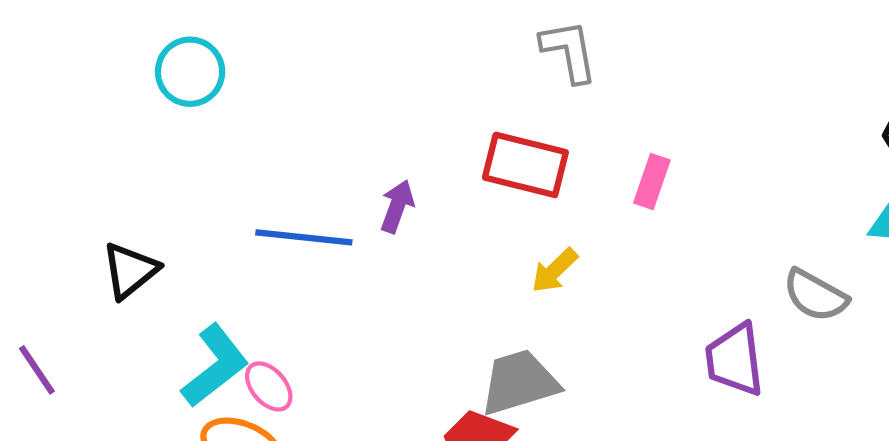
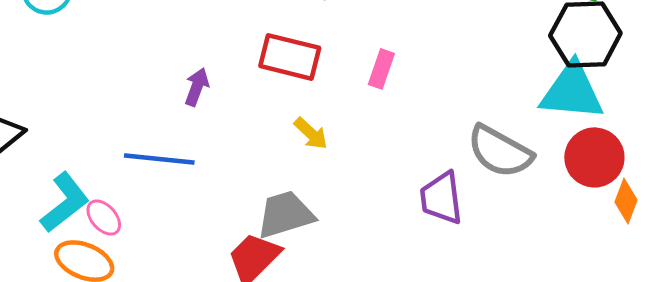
blue line: (304, 237) -> (159, 159), moved
yellow arrow: (554, 271) -> (311, 133), turned -93
gray semicircle: (815, 295) -> (500, 151), size x1.4

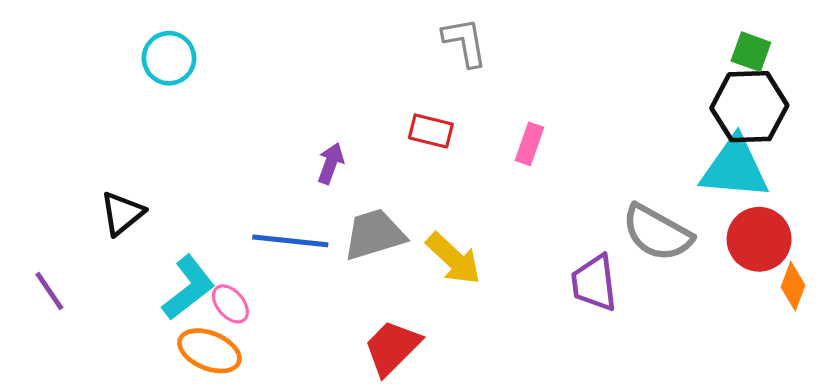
red rectangle: (290, 57) -> (431, 131), size x0.7
yellow arrow: (311, 133) -> (454, 259), moved, size x1.5
gray trapezoid: (285, 215) -> (374, 234), moved

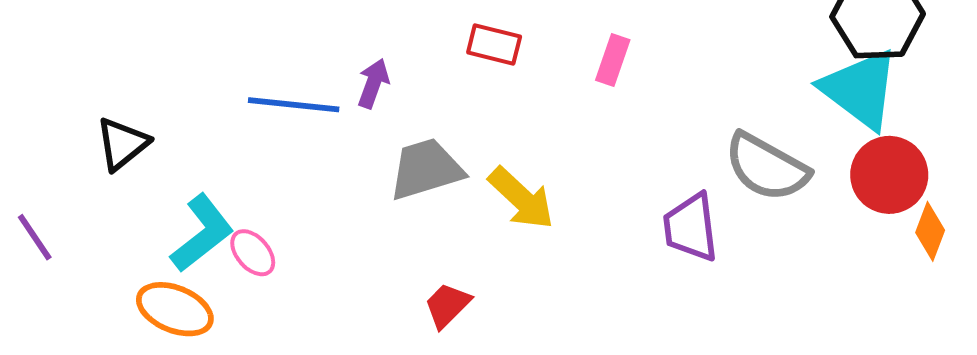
cyan triangle: (735, 168) -> (860, 89), turned 32
blue line: (290, 241) -> (294, 105), moved
red trapezoid: (392, 348) -> (447, 305), size x0.7
orange ellipse: (209, 351) -> (175, 309), moved

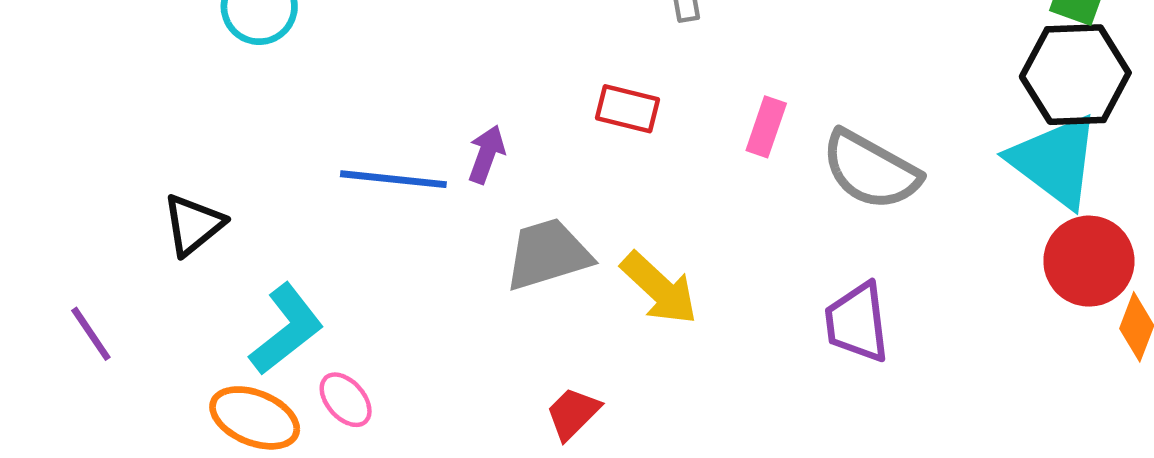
gray semicircle: (767, 167) -> (871, 170), moved
pink ellipse: (253, 253) -> (346, 400), moved

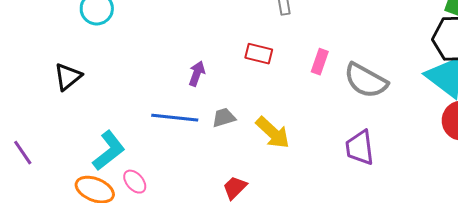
blue line: (393, 179) -> (175, 118), moved
black triangle: (193, 225) -> (68, 77), moved
gray trapezoid: (548, 254) -> (224, 118), size x0.6

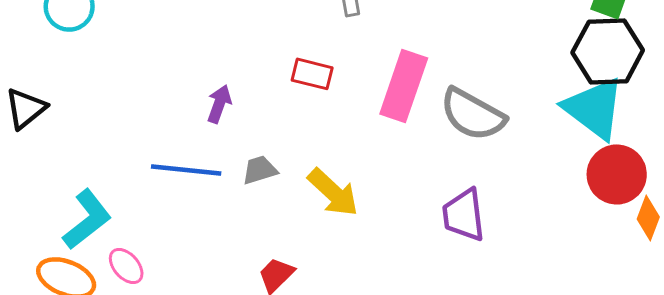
pink rectangle: (320, 62) -> (404, 86), size x1.8

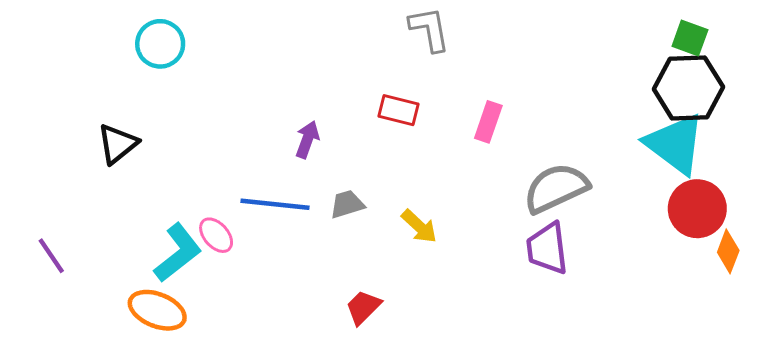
pink rectangle: (404, 86) -> (488, 122), size x0.6
gray semicircle: (473, 114) -> (556, 188), moved, turned 126
yellow arrow: (333, 192) -> (419, 226), size x0.7
pink ellipse: (126, 266) -> (216, 235), moved

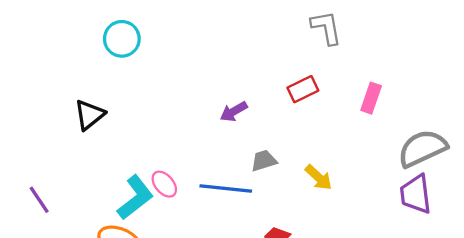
red rectangle: (399, 110) -> (303, 89), turned -40
purple arrow: (307, 140) -> (234, 111), turned -140
blue line: (275, 204) -> (226, 189), moved

